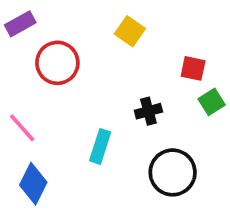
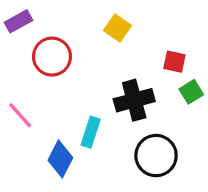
black cross: (148, 111) -> (134, 100), size x1.6
blue diamond: (33, 184) -> (60, 159), moved

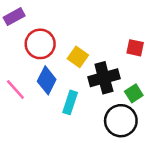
yellow square: (117, 28) -> (78, 57), moved
green square: (191, 92) -> (134, 93), moved
blue diamond: (60, 159) -> (47, 80), moved

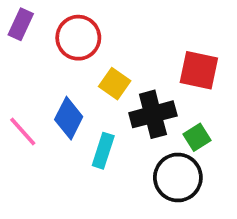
purple rectangle: (14, 17) -> (21, 24), turned -36
red circle: (40, 44) -> (78, 38), moved
red square: (135, 48) -> (199, 70), size x1.5

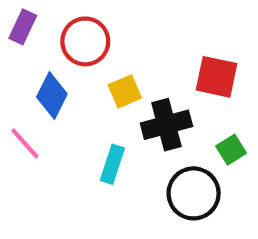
yellow square: (115, 84) -> (125, 91), turned 32
blue diamond: (69, 118) -> (52, 96), moved
green square: (197, 137) -> (231, 150), moved

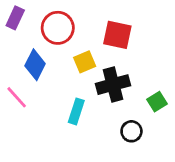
red square: (216, 77) -> (117, 35), moved
black circle: (194, 193) -> (131, 131), size x0.6

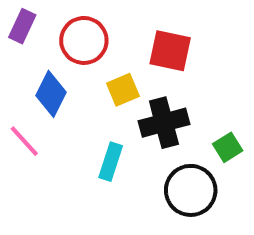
black circle: (131, 131) -> (191, 190), size x1.6

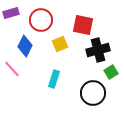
purple rectangle: (22, 26) -> (11, 13), turned 49
black cross: (164, 123) -> (98, 50), moved

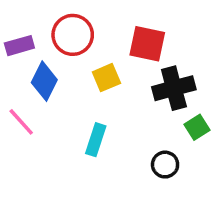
purple rectangle: (11, 13) -> (19, 46), moved
black circle: (93, 93) -> (165, 165), size x0.6

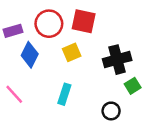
red square: (147, 44) -> (84, 21), moved
pink line: (21, 122) -> (14, 94), moved

